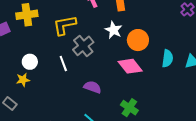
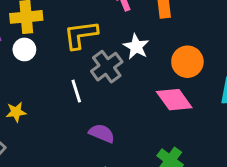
white star: (113, 30) -> (136, 47), moved
white circle: (30, 62) -> (24, 49), moved
purple semicircle: (92, 87) -> (102, 133), moved

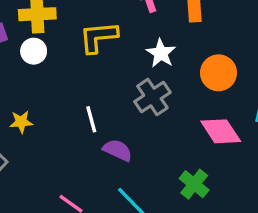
gray cross: (107, 67) -> (152, 97), moved
white line: (76, 91) -> (91, 119), moved
pink diamond: (174, 100) -> (221, 131), moved

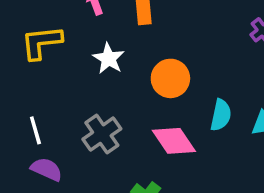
gray cross: (152, 97) -> (102, 134), moved
purple semicircle: (118, 150) -> (47, 169), moved

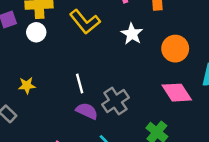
yellow L-shape: (41, 42) -> (85, 22), turned -124
gray cross: (102, 134) -> (115, 101), moved

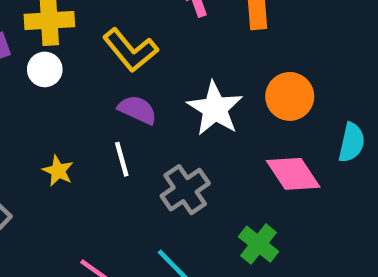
white star: (132, 34) -> (215, 109), moved, size x1.4
yellow star: (27, 85) -> (58, 171), moved, turned 30
purple semicircle: (87, 111) -> (137, 110), moved

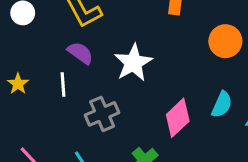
orange circle: (290, 96) -> (225, 41), moved
pink diamond: (293, 174) -> (178, 118), turned 69

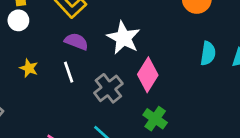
yellow star: (18, 84) -> (29, 68), moved
pink diamond: (178, 118) -> (148, 75), moved

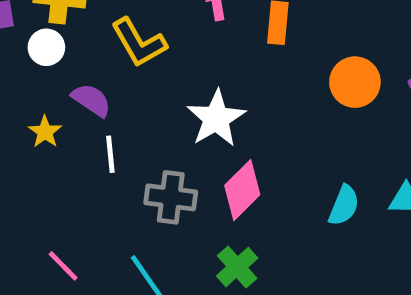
purple semicircle: (76, 41) -> (91, 100), moved
cyan semicircle: (208, 53) -> (344, 205), moved
gray cross: (108, 88) -> (171, 197), turned 32

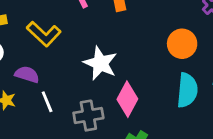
orange circle: (355, 82) -> (182, 44), moved
cyan semicircle: (344, 205) -> (187, 90), size x1.4

